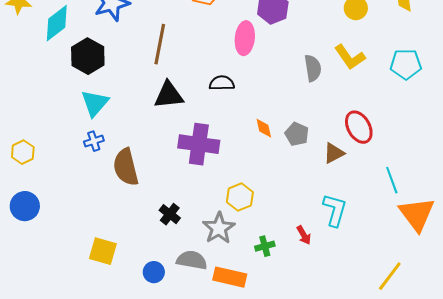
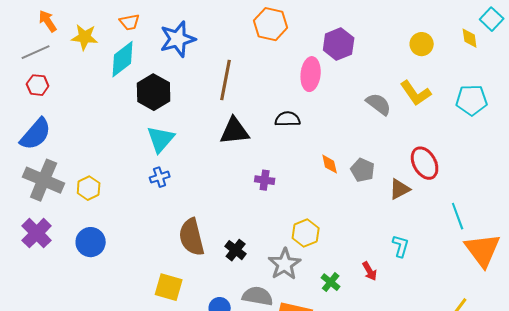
gray semicircle: (313, 68) -> (379, 104), turned -44
purple cross: (199, 144) -> (265, 180), size x0.5
brown semicircle: (126, 167) -> (192, 237), moved
cyan L-shape: (335, 210) -> (401, 246), size x0.7
green cross: (265, 246) -> (331, 282), turned -36

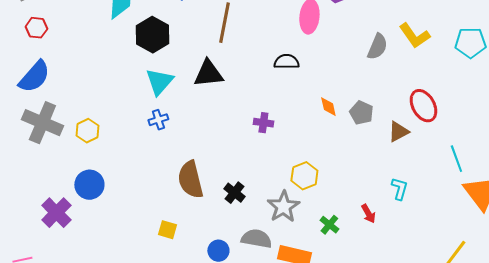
gray semicircle: (379, 104) -> (377, 47), turned 76
black triangle: (235, 131) -> (208, 74), moved
purple cross: (37, 233) -> (56, 213), moved
yellow square: (169, 287) -> (167, 230), size x0.7

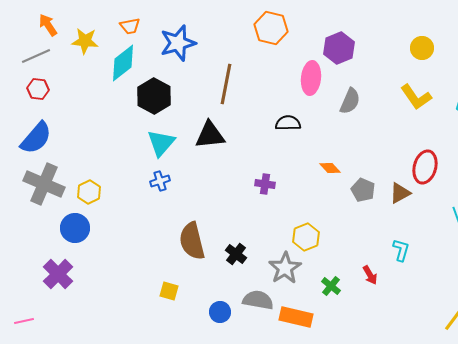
gray semicircle: (377, 47) -> (350, 101), moved
red ellipse: (423, 106) -> (425, 167), turned 44
orange diamond: (328, 107) -> (330, 168), turned -30
gray pentagon: (361, 113) -> (363, 190), moved
blue circle: (89, 185) -> (75, 228), moved

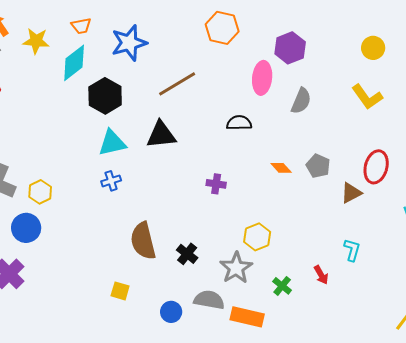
brown line: (226, 84) -> (177, 84), turned 48
cyan triangle: (161, 143) -> (112, 143), turned 36
gray pentagon: (363, 190) -> (318, 166), moved

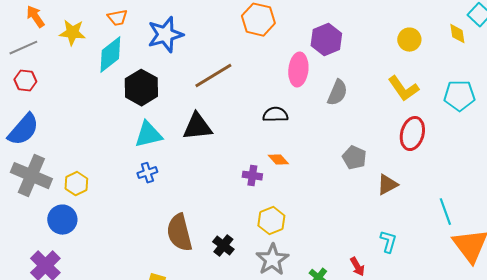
red ellipse: (376, 167) -> (412, 134), moved
orange diamond: (281, 168) -> (278, 160), moved
yellow hexagon: (257, 237) -> (271, 221), moved

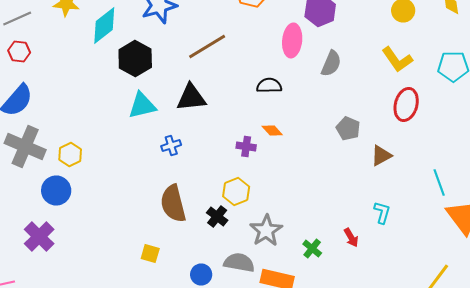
blue cross: (147, 173) -> (171, 146), moved
yellow hexagon: (271, 221) -> (236, 192), moved

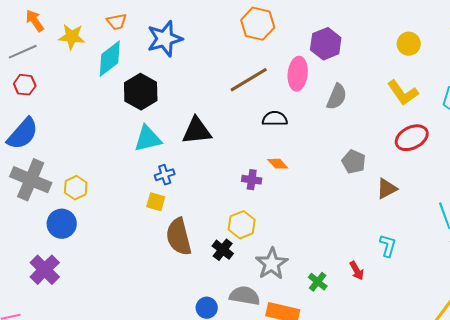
brown line: (207, 46) -> (249, 80), moved
red ellipse: (406, 104) -> (412, 138), turned 48
blue cross: (171, 146) -> (165, 175), moved
yellow square: (150, 254) -> (156, 202), moved

